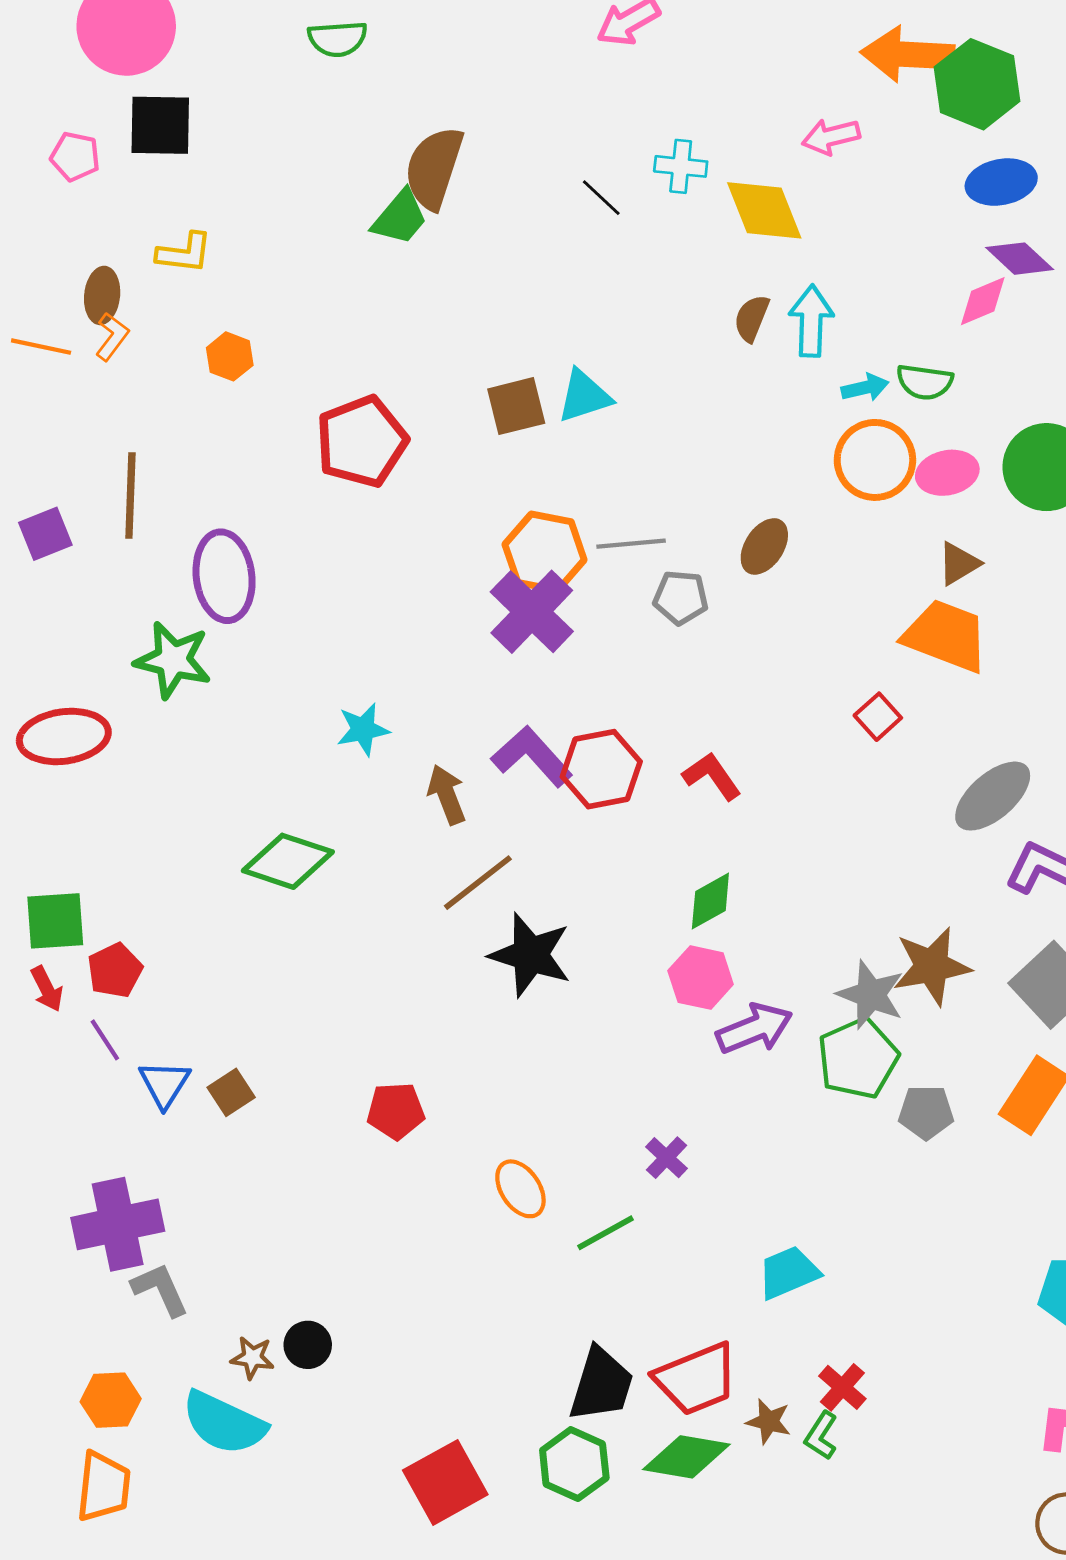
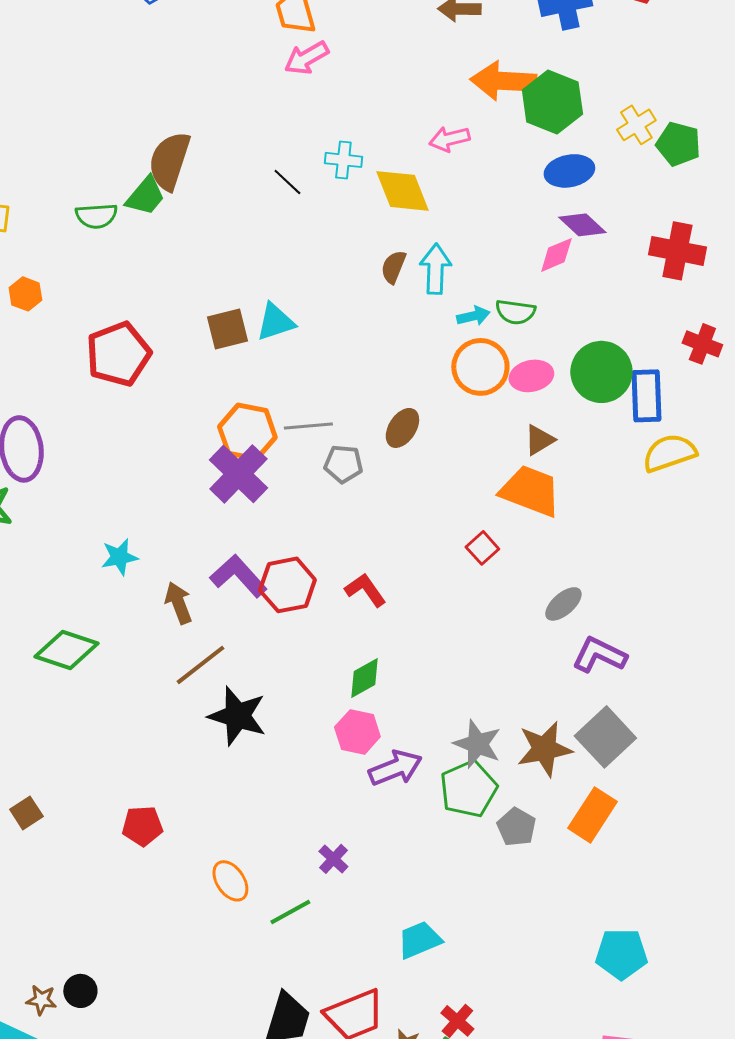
green semicircle: (338, 39) -> (96, 216), moved
gray ellipse: (993, 796) -> (563, 604), size x0.7
brown star: (932, 966) -> (544, 749), moved
gray pentagon: (926, 1112) -> (516, 827), turned 30

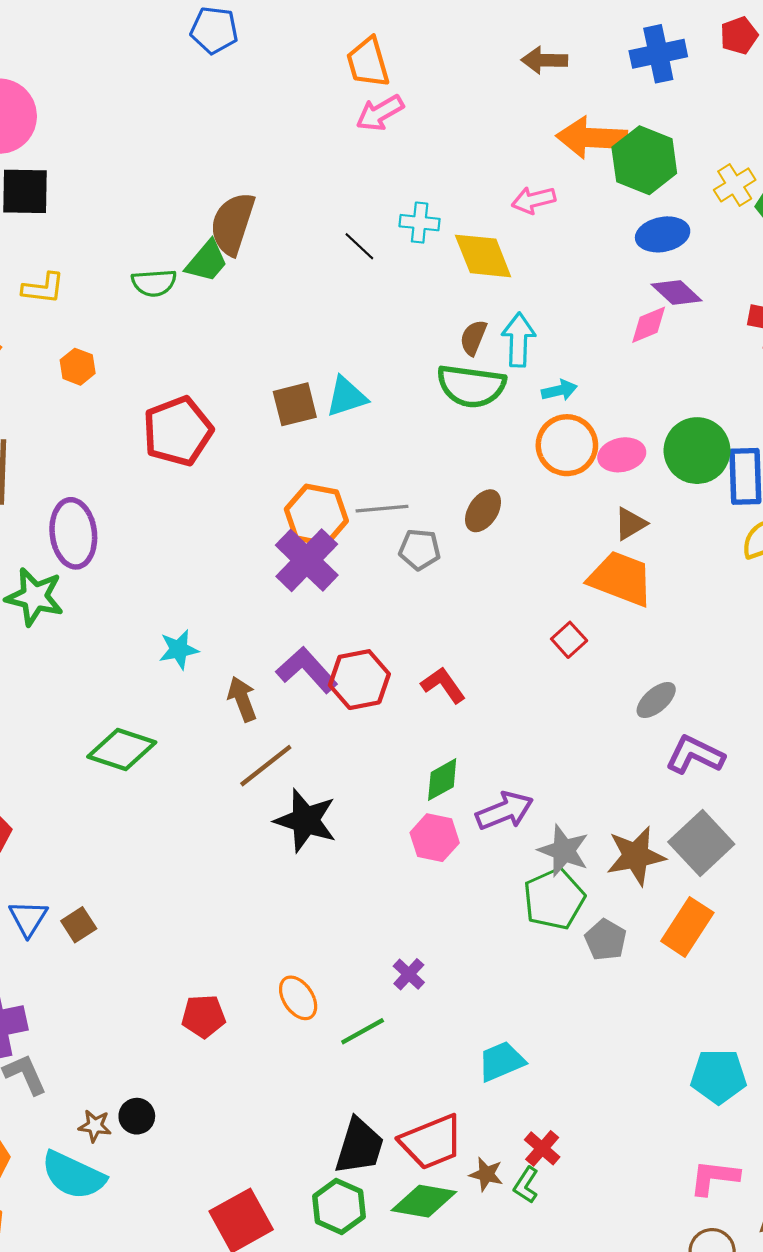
green semicircle: (515, 312) -> (471, 386), moved, size x1.6
purple arrow: (395, 768) -> (505, 811), moved
red pentagon: (142, 826) -> (203, 1016), moved

